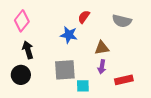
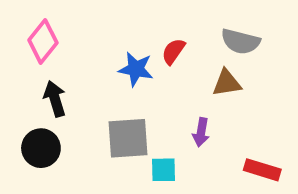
red semicircle: (84, 17) -> (173, 51), moved
brown triangle: (102, 48) -> (227, 83), moved
red rectangle: (124, 80) -> (262, 170), moved, turned 30

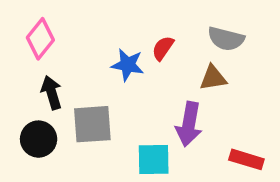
purple arrow: (201, 132) -> (189, 124), size x1.6
gray square: (128, 138) -> (92, 124), moved
cyan square: (163, 170) -> (154, 159), size x1.4

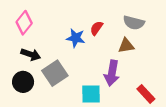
black arrow: (52, 93) -> (31, 54), turned 126
gray square: (92, 124) -> (55, 73), turned -30
red rectangle: (246, 159) -> (146, 94), turned 30

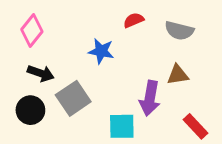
red semicircle: (97, 28) -> (134, 20), moved, turned 32
brown triangle: (126, 46) -> (178, 75), moved

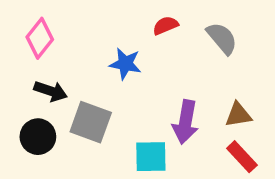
gray semicircle: (179, 31) -> (222, 38), turned -144
brown triangle: (178, 75) -> (238, 115), moved
gray square: (73, 98) -> (91, 122), turned -36

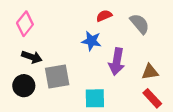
blue star: (125, 64) -> (91, 41), moved
gray square: (91, 122) -> (57, 76), turned -30
purple arrow: (185, 122) -> (117, 62), moved

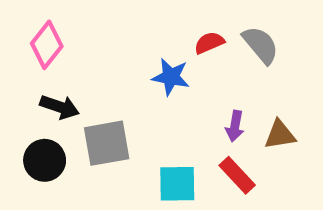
red semicircle: (104, 16) -> (209, 43), moved
purple arrow: (117, 62) -> (235, 126), moved, size x0.6
red rectangle: (152, 98) -> (237, 175), moved

